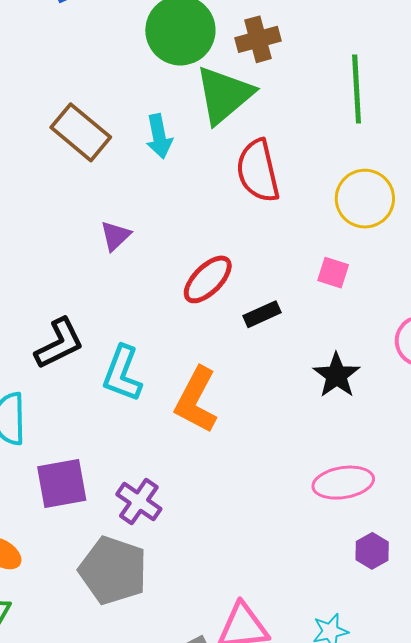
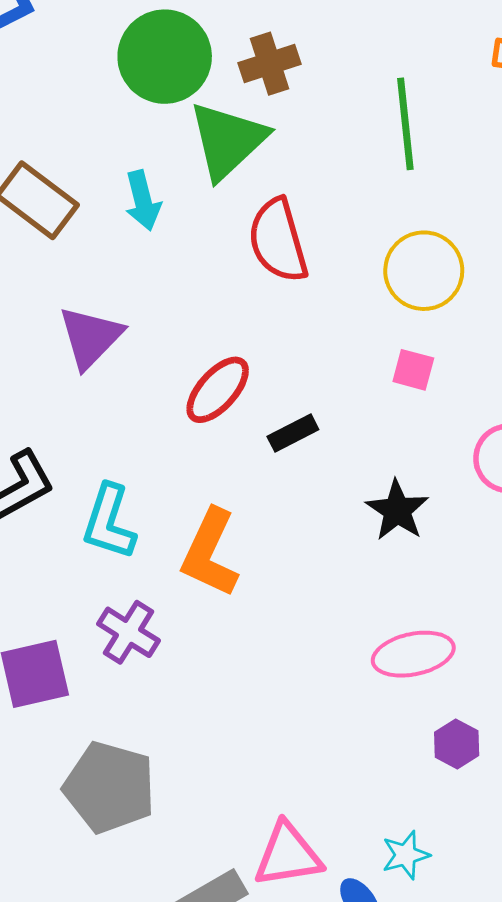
purple triangle: (115, 236) -> (90, 337), size x1.6
pink square: (333, 273) -> (413, 370), moved
purple cross: (139, 502) -> (129, 632), moved

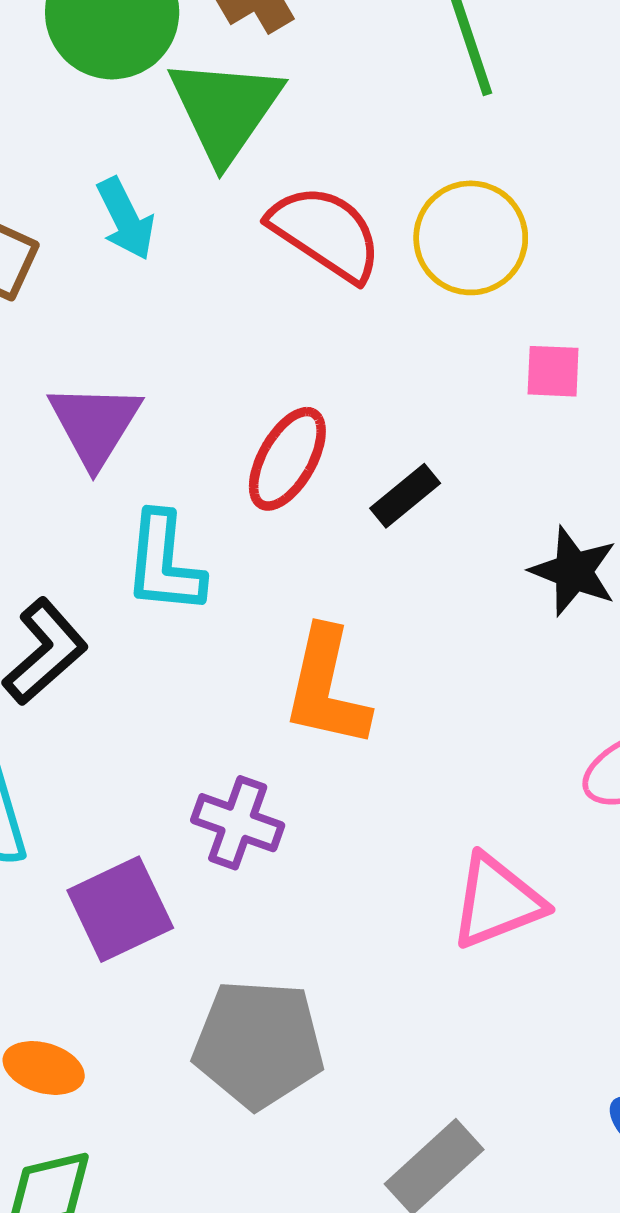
red semicircle: (278, 240) -> (326, 233), turned 152
yellow circle: (424, 271) -> (471, 238), moved
cyan L-shape: (109, 522) -> (164, 563), moved
pink triangle: (288, 855) -> (497, 902), moved

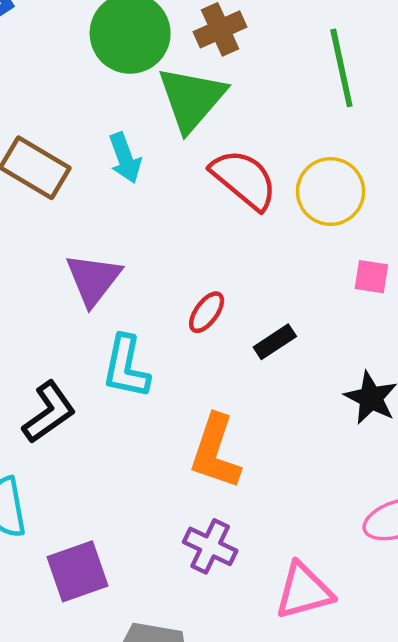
red ellipse: (287, 459) -> (207, 312), size x0.7
purple cross: (238, 823) -> (210, 546), moved

